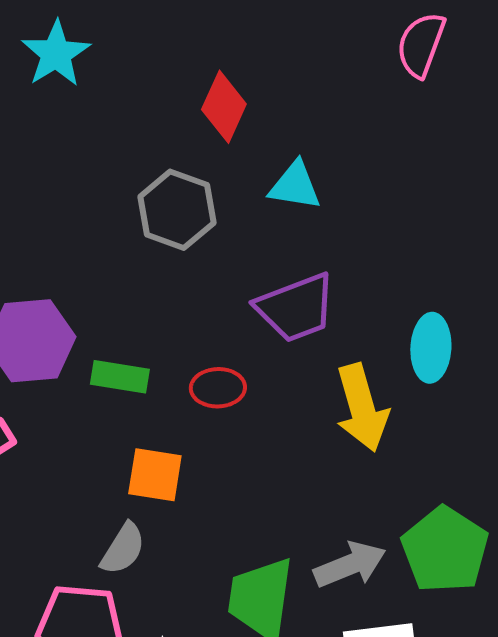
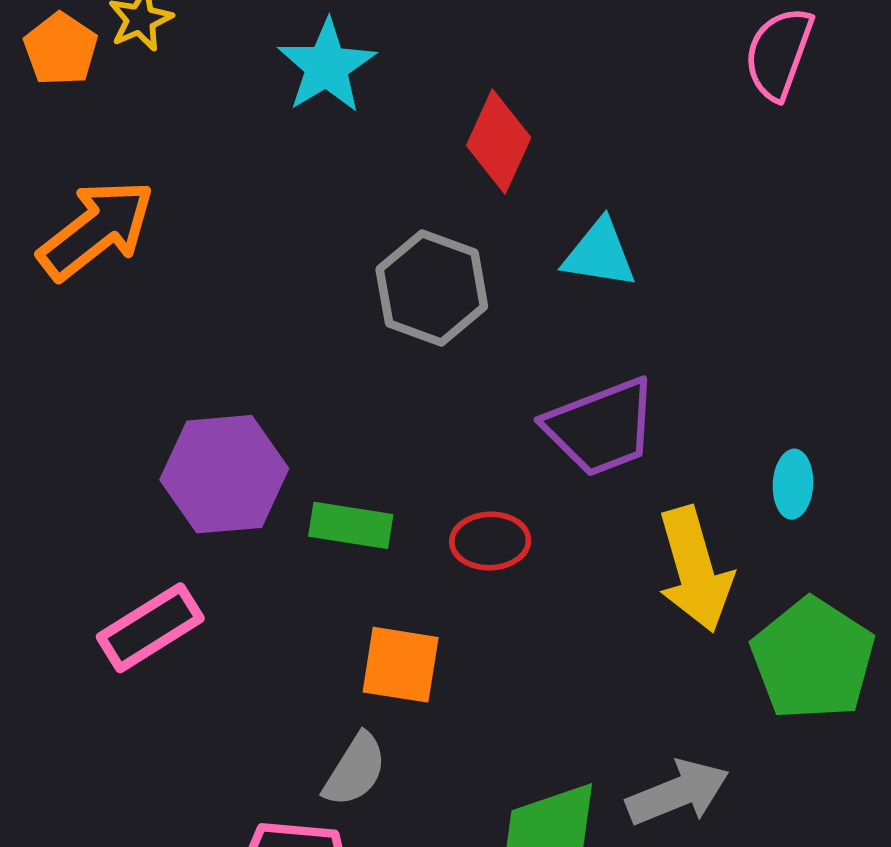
cyan star: (56, 54) -> (327, 66), moved
cyan ellipse: (431, 348) -> (793, 484), size x0.7
green pentagon: (445, 550) -> (813, 659), moved

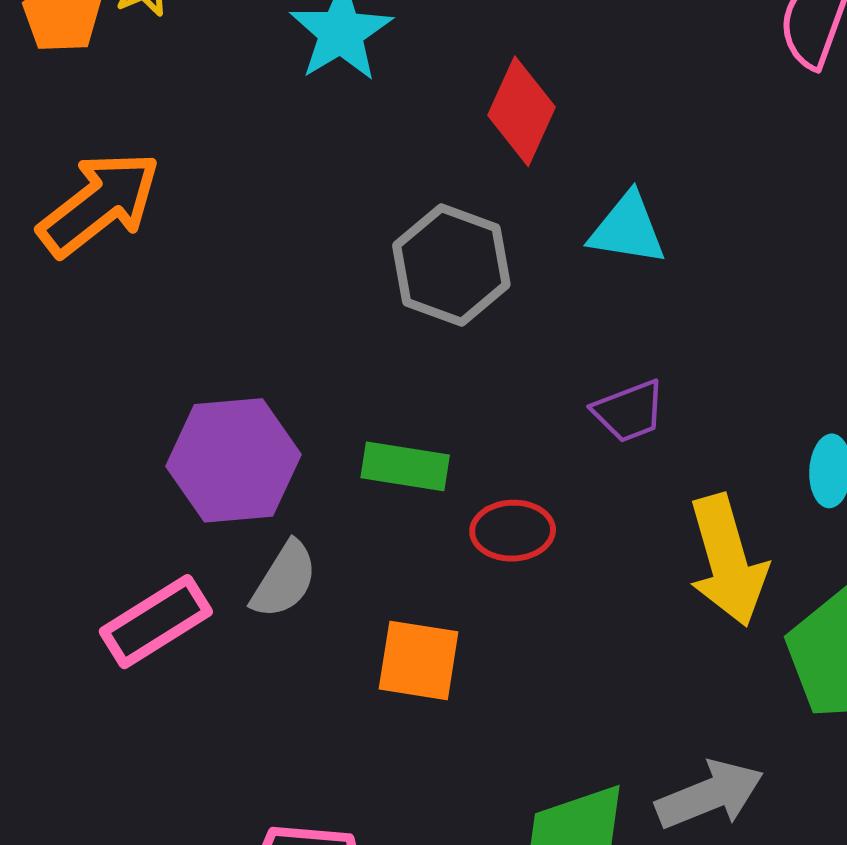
purple trapezoid: (601, 427) -> (629, 411), size x0.6
green rectangle: (351, 525) -> (405, 466), moved
gray semicircle: (355, 770) -> (284, 580), moved

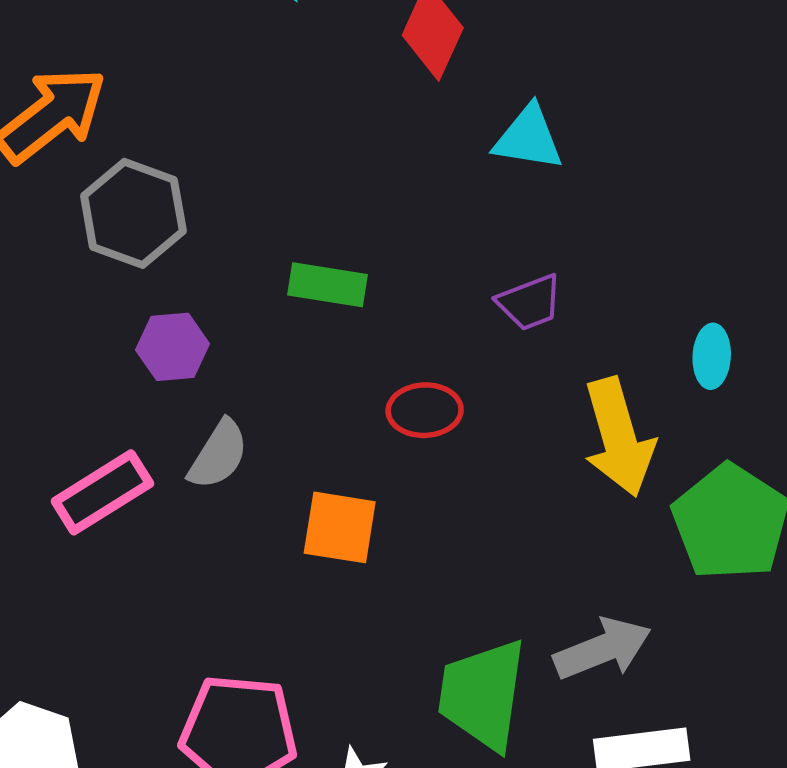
gray hexagon: (451, 265) -> (133, 213), moved
purple hexagon: (233, 460) -> (173, 347), size x0.6
green rectangle: (405, 466) -> (328, 285), moved

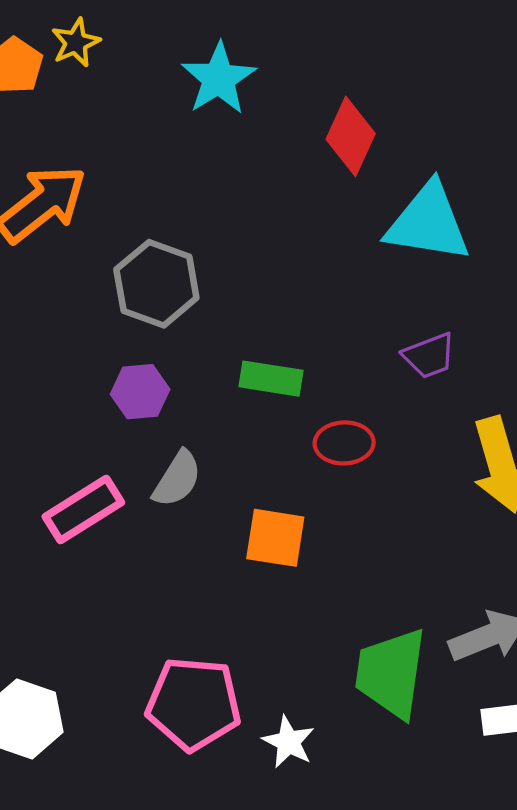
cyan triangle: (528, 138) -> (428, 223), size x1.5
gray hexagon: (133, 213) -> (156, 284), moved
green rectangle: (328, 285) -> (271, 379), moved

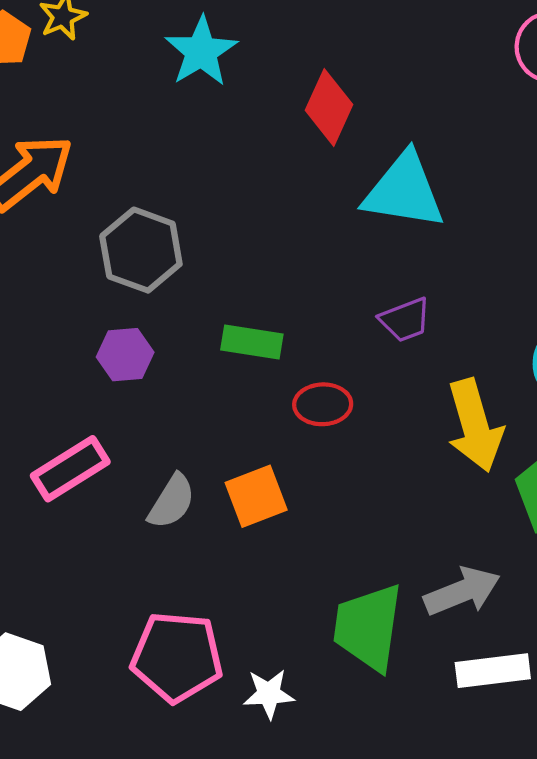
gray semicircle: (177, 479) -> (172, 502), moved
orange square: (275, 538) -> (256, 496), turned -30
white star: (288, 742) -> (269, 694), turned -30

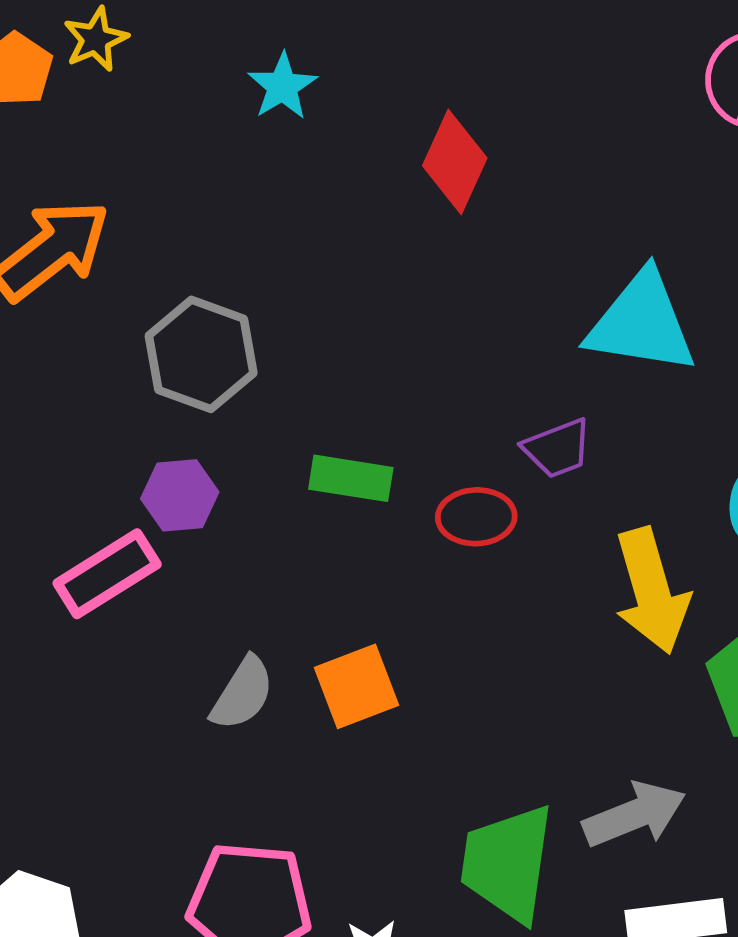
cyan star: (201, 51) -> (282, 86), size x0.7
cyan triangle: (404, 191) -> (642, 323), moved
red ellipse: (323, 404) -> (476, 517), moved
pink rectangle: (70, 469) -> (107, 574), moved

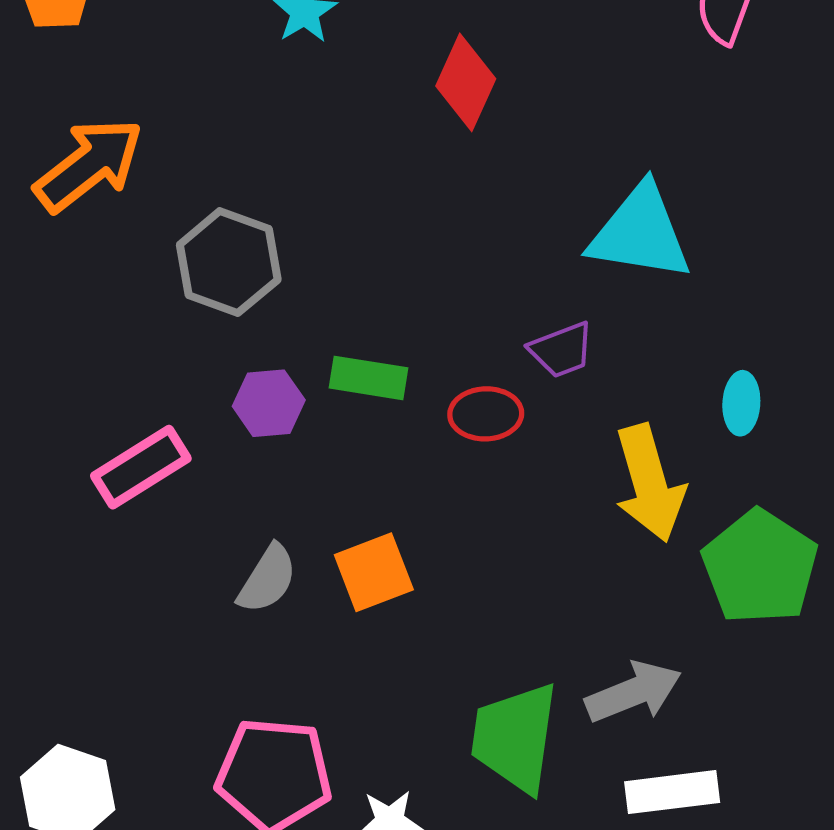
purple hexagon: (180, 495) -> (269, 403), moved

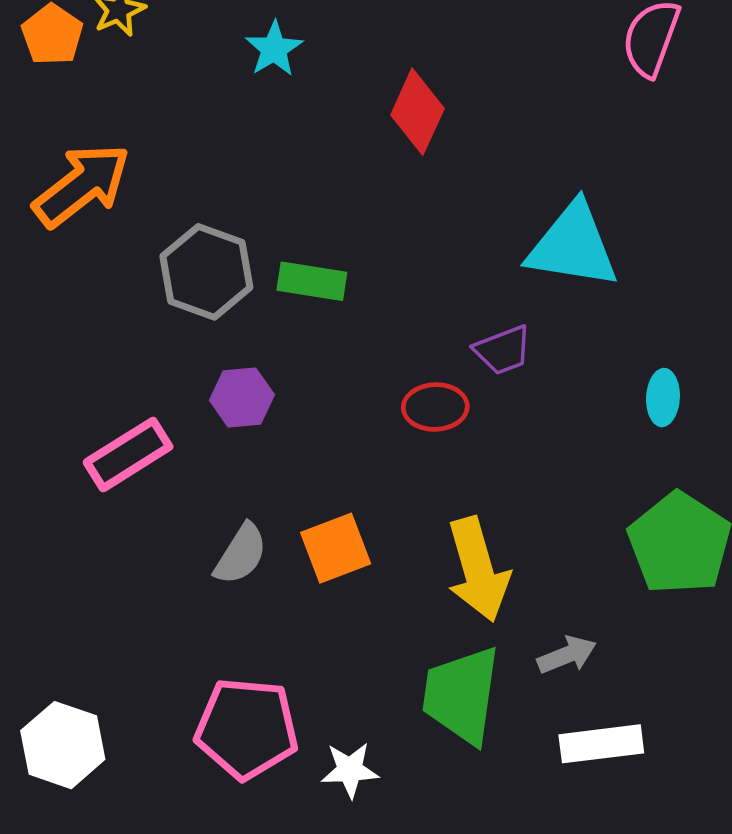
green rectangle: (369, 378) -> (312, 281), moved
yellow arrow: (649, 483) -> (478, 569), moved
gray arrow: (634, 692) -> (567, 655), size x0.7

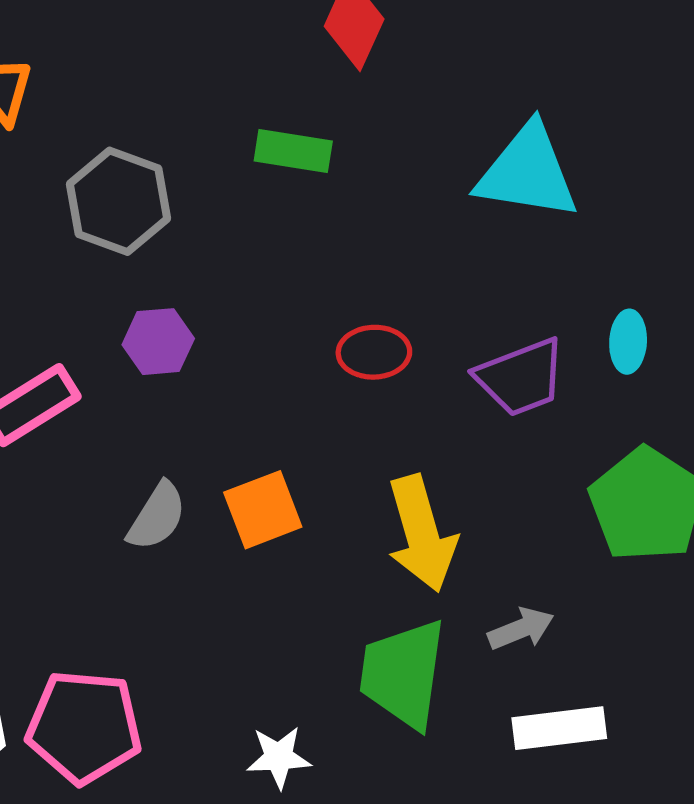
green rectangle: (312, 281) -> (293, 151), moved
purple trapezoid: (503, 350) -> (521, 377), moved, size x1.4
pink pentagon: (247, 728) -> (84, 727), moved

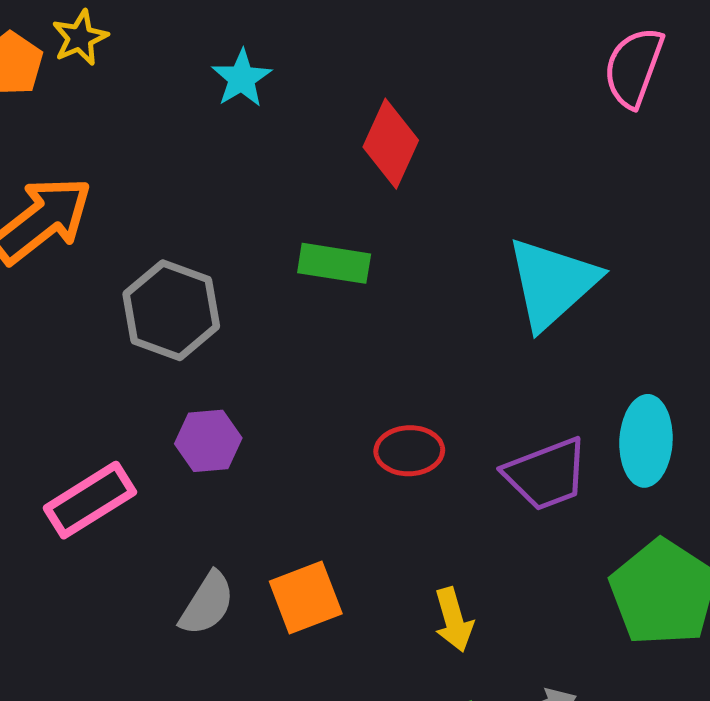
cyan triangle: (527, 172) -> (552, 283), turned -51
cyan ellipse: (628, 342) -> (646, 441), size x1.5
yellow arrow: (422, 534) -> (454, 620), size x0.6

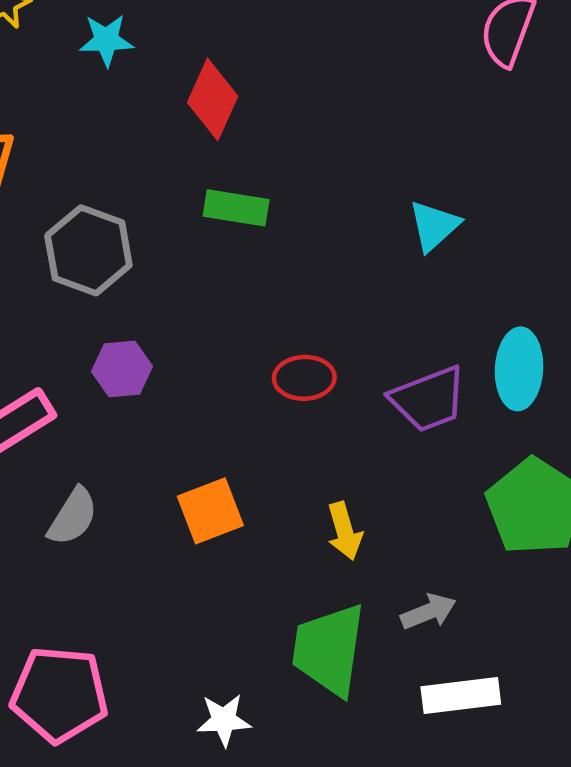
cyan star: (242, 78) -> (106, 40), moved, turned 30
red diamond: (391, 144) -> (213, 99), moved
cyan triangle: (552, 283) -> (434, 226), size x0.6
gray semicircle: (207, 604) -> (73, 517), moved

